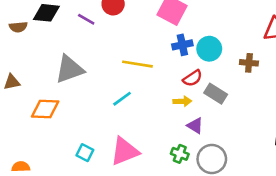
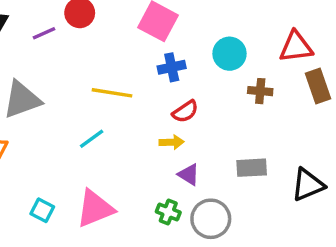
purple line: (86, 19) -> (44, 33), turned -54
cyan circle: (209, 49) -> (230, 54), moved
gray rectangle: (216, 94) -> (252, 168), moved, turned -35

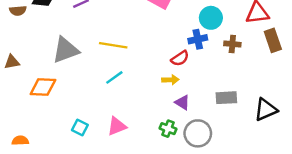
blue cross: (172, 67) -> (198, 39), moved
yellow line: (112, 93) -> (113, 45), moved
pink triangle: (95, 209) -> (117, 126), size x0.7

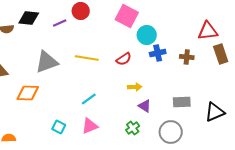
cyan circle: (211, 18) -> (147, 35), moved
red semicircle: (180, 58) -> (124, 59), moved
cyan line: (114, 77) -> (89, 99), moved
green cross: (168, 129) -> (133, 128), turned 32
gray circle: (198, 133) -> (171, 132), moved

